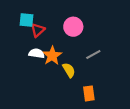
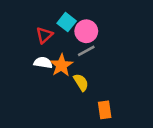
cyan square: (27, 20) -> (67, 22), moved, turned 32
gray line: (93, 54) -> (86, 51), moved

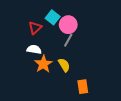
gray line: (86, 51) -> (68, 40), turned -32
orange star: (61, 65) -> (43, 64), moved

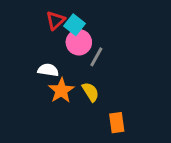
pink circle: (68, 25) -> (79, 42), moved
red triangle: (35, 28) -> (55, 20), moved

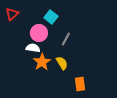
red triangle: (55, 20) -> (12, 14), moved
pink circle: (79, 42) -> (39, 33), moved

